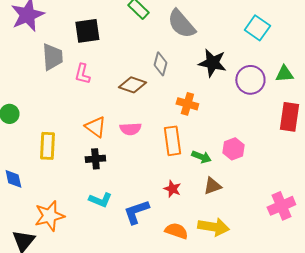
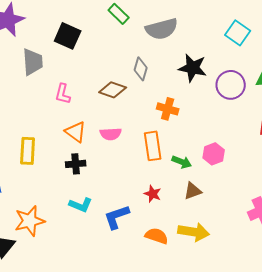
gray semicircle: (181, 24) -> (162, 29), turned -64
black square: (87, 31) -> (68, 36), turned 32
pink L-shape: (82, 74) -> (63, 94), moved

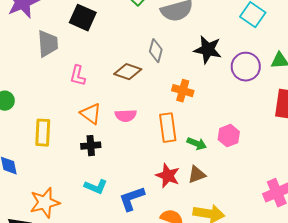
brown triangle: (193, 191) -> (197, 175), moved
red star: (153, 194) -> (168, 176), size x1.4

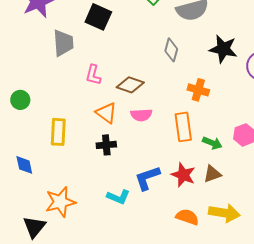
brown diamond: (128, 72) -> (130, 85), moved
cyan L-shape: (96, 187) -> (118, 197), moved
blue L-shape: (132, 199) -> (147, 178), moved

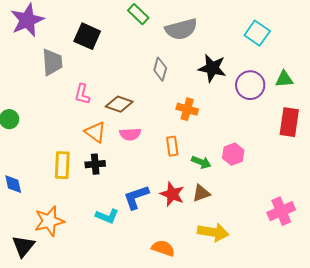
orange rectangle: (183, 127) -> (172, 146), size x0.7
yellow rectangle: (58, 132) -> (62, 165), moved
orange semicircle: (187, 217) -> (163, 248), moved

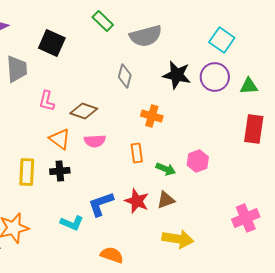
purple circle: (250, 85) -> (215, 77), moved
orange semicircle: (163, 248) -> (112, 255), moved

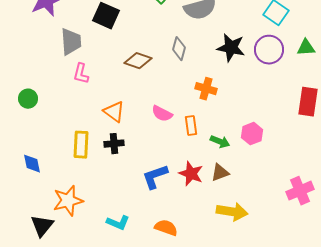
green triangle: (249, 86) -> (306, 48), moved
pink L-shape: (47, 101) -> (81, 74), moved
brown diamond: (84, 111) -> (138, 61), moved
pink semicircle: (95, 141) -> (162, 114), moved, turned 30
cyan L-shape: (72, 223) -> (118, 223), moved

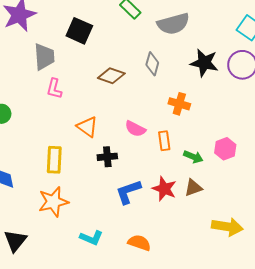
black cross: (114, 144) -> (107, 157), moved
orange star: (68, 201) -> (53, 202), moved
yellow arrow: (232, 212) -> (227, 227), moved

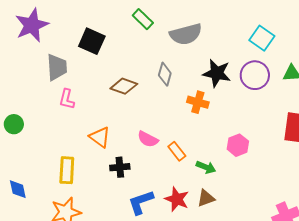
orange cross: (179, 104) -> (198, 102), moved
orange rectangle: (164, 141) -> (177, 151), turned -30
pink hexagon: (225, 149) -> (238, 145), moved

